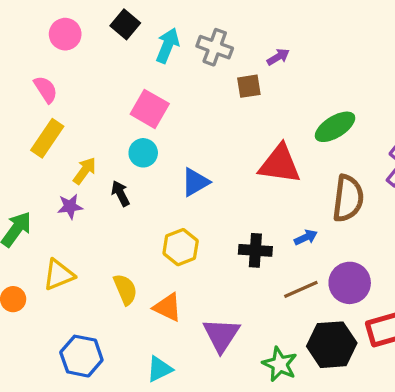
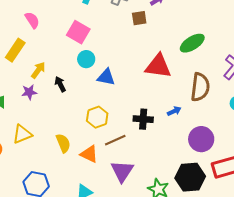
pink semicircle: (46, 89) -> (32, 20), moved
cyan circle: (143, 153) -> (86, 59), moved
blue triangle: (195, 182) -> (106, 77), turned 42
brown line: (301, 289) -> (115, 140), moved

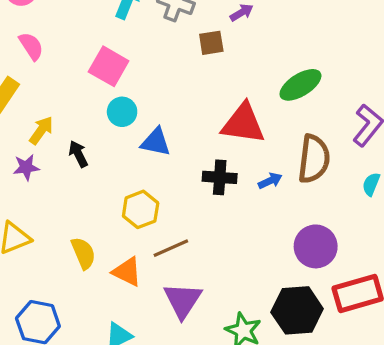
blue arrow: (174, 111) -> (270, 181), moved
black cross: (143, 119) -> (220, 177), moved

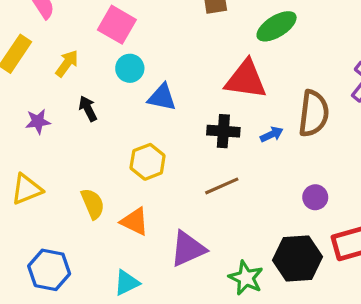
green ellipse: (300, 85) -> (277, 26), moved
yellow arrow: (41, 130) -> (67, 63), moved
purple circle: (316, 246) -> (315, 197), size x0.6
brown line: (171, 248) -> (222, 186), moved
purple triangle: (183, 300) -> (188, 249), turned 33

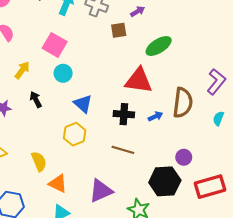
blue triangle: (162, 97) -> (83, 104), moved, turned 30
brown line: (222, 186) -> (123, 150), turned 40
orange triangle: (135, 221) -> (58, 183), moved
black hexagon: (298, 259) -> (165, 181), moved

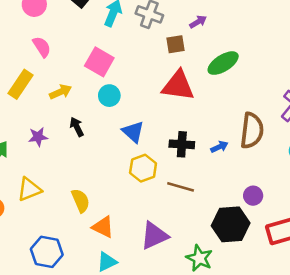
yellow arrow: (22, 70) -> (61, 92), turned 30
red triangle: (139, 81) -> (178, 86), moved
yellow hexagon: (75, 134) -> (143, 168), moved

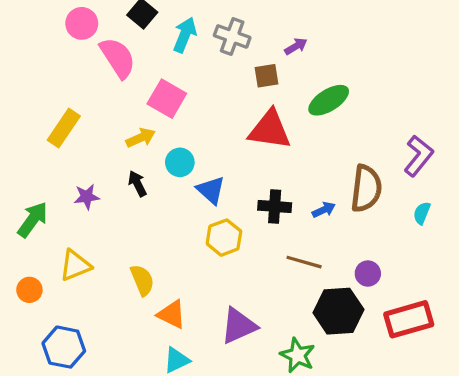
pink semicircle: (42, 47) -> (118, 58), moved, size x1.5
yellow arrow: (61, 92) -> (141, 138), moved
cyan circle: (109, 96) -> (180, 162), moved
brown line: (181, 187) -> (304, 262), moved
blue hexagon: (47, 252) -> (64, 347), moved

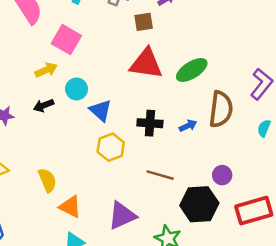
green ellipse: (329, 100) -> (192, 70), moved
black arrow: (137, 184) -> (44, 105), turned -84
brown line: (304, 262) -> (160, 175), moved

